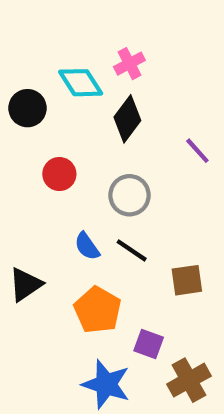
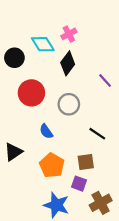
red circle: (59, 174) -> (31, 93), size x1.5
black line: (132, 250) -> (97, 134), moved
brown square: (187, 280) -> (86, 162), moved

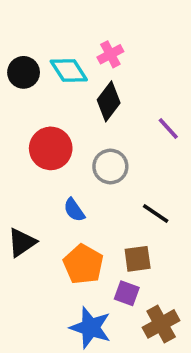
black circle: (14, 58) -> (24, 72), moved

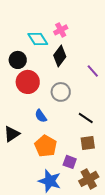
black circle: (24, 72) -> (18, 60), moved
brown square: (138, 259) -> (88, 143), moved

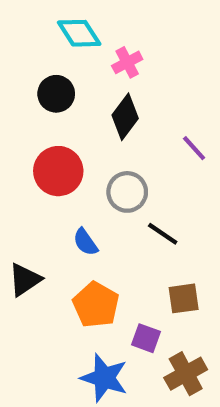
cyan diamond: (38, 39) -> (79, 33), moved
black circle: (18, 60) -> (56, 94), moved
black line: (86, 118) -> (163, 234), moved

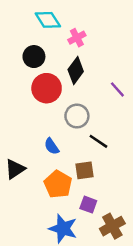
red circle: (58, 171) -> (47, 88), moved
brown square: (184, 298) -> (84, 170), moved

